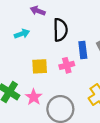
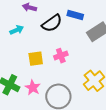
black semicircle: (60, 30) -> (52, 23), turned 60
blue rectangle: (83, 50) -> (75, 15), moved, turned -63

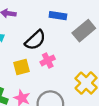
black semicircle: (52, 23) -> (35, 40), moved

